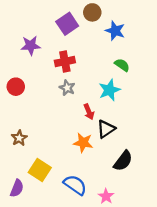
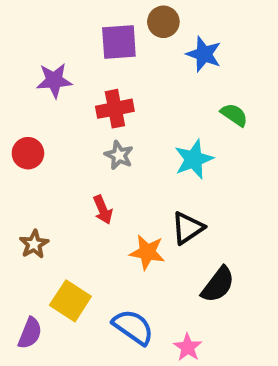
purple square: (67, 24) -> (119, 42), turned 30
green semicircle: (122, 65) -> (234, 115), moved
red arrow: (89, 112) -> (103, 210), moved

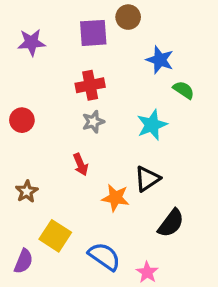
blue star: (204, 54) -> (160, 60), moved
purple star: (54, 80) -> (31, 42), moved
gray star: (119, 155) -> (93, 122), turned 30

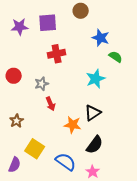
purple square: (93, 33) -> (48, 23), moved
gray star: (93, 122) -> (42, 84), moved
black semicircle: (171, 223) -> (95, 145), moved

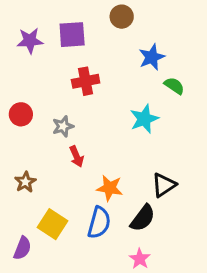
blue star: (101, 38) -> (152, 57), turned 30
black triangle: (93, 113) -> (164, 185), moved
blue semicircle: (66, 162) -> (99, 223), moved, turned 70

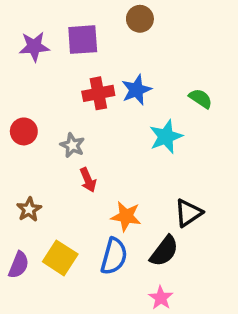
blue star: (152, 57) -> (136, 90), moved
gray star: (63, 126) -> (72, 145), turned -30
purple semicircle: (22, 248) -> (19, 265), moved

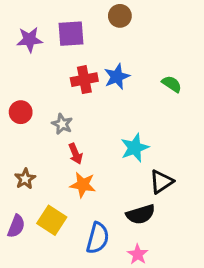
cyan star: (166, 137) -> (135, 148), moved
orange star: (126, 216) -> (83, 185), moved
black semicircle: (164, 251) -> (141, 214), turned 36
blue semicircle: (114, 256) -> (98, 238), moved

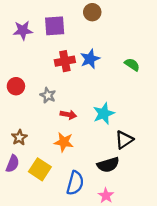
red arrow: (75, 154) -> (68, 115), moved, turned -56
purple semicircle: (16, 226) -> (13, 164), moved

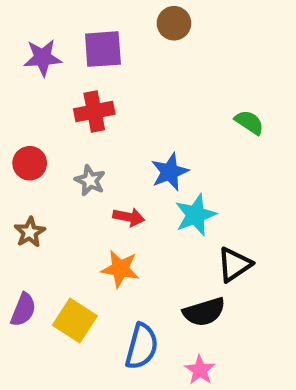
blue star: (90, 59) -> (170, 172), moved
red cross: (65, 61) -> (94, 112), moved
brown star: (19, 137) -> (30, 232), moved

